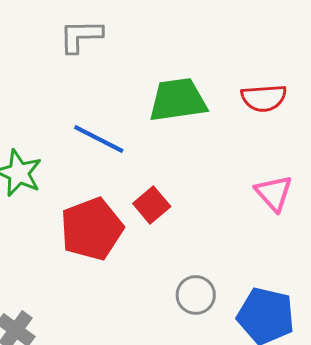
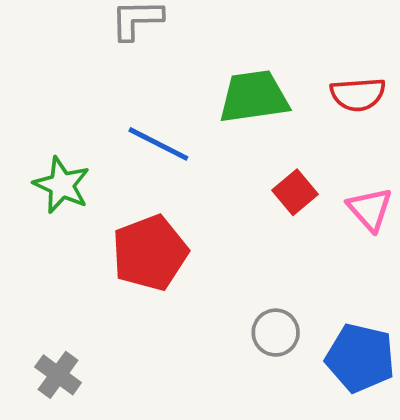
red square: (152, 205) -> (295, 192), moved

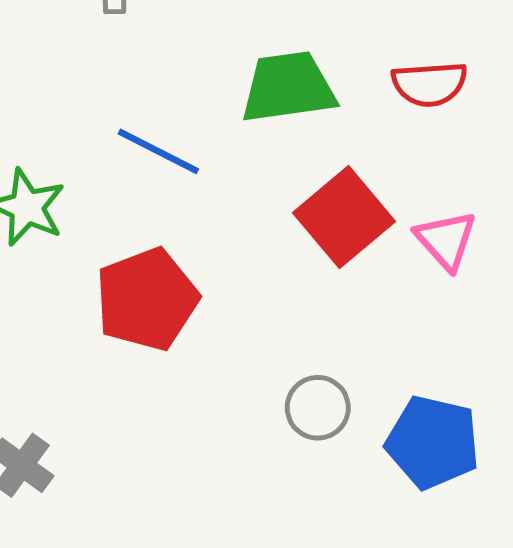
red square: (295, 192) -> (344, 217), size x1.6

